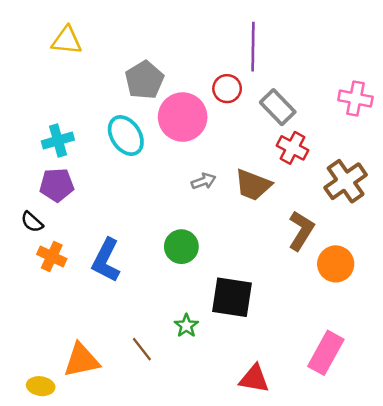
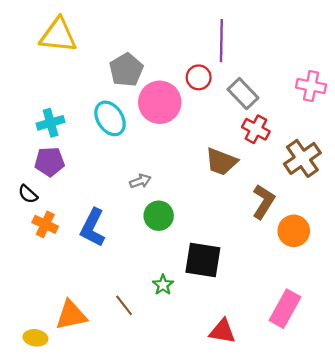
yellow triangle: (67, 40) -> (58, 35), size x1.4
gray arrow: (204, 181) -> (140, 181), moved

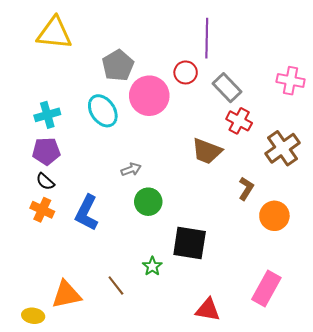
black semicircle: (28, 194) -> (45, 181), moved
brown L-shape: (263, 202) -> (246, 189), size x0.7

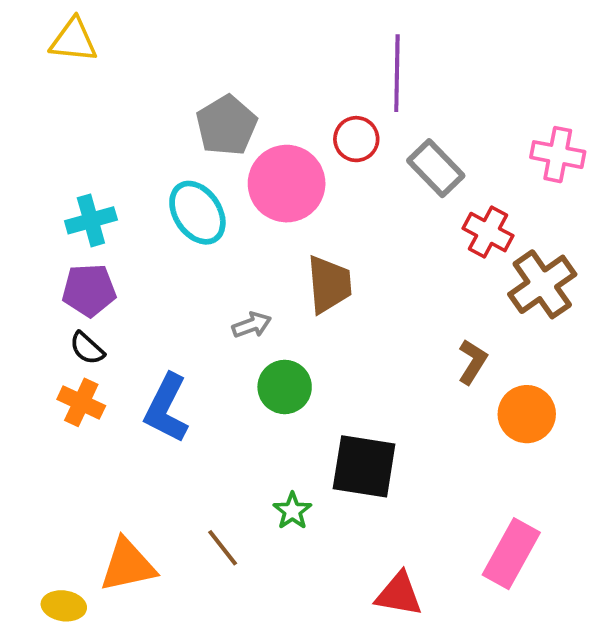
yellow triangle: (54, 33) -> (73, 40), moved, size x0.7
red cross: (239, 121) -> (488, 232), moved
brown trapezoid: (207, 151) -> (329, 284), moved, turned -116

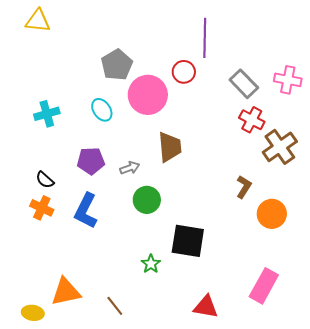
gray rectangle: (436, 168) -> (244, 84), moved
cyan ellipse: (197, 213) -> (102, 110), size x0.7
purple pentagon: (89, 290) -> (91, 161), moved
brown line: (223, 548) -> (115, 306), moved

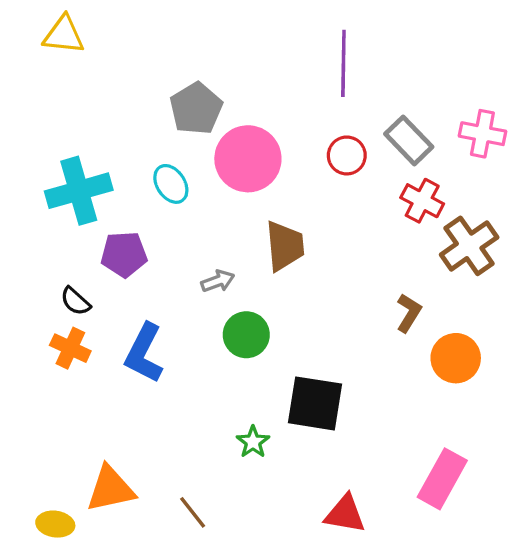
red circle: (184, 72) -> (347, 155), moved
cyan cross: (47, 114) -> (79, 191), size x1.5
purple pentagon: (91, 161) -> (124, 254), moved

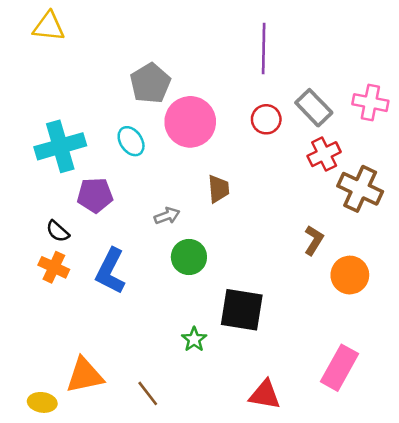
red cross: (422, 201) -> (324, 154), turned 36
brown trapezoid: (285, 246) -> (219, 189), size x0.7
brown cross: (469, 246) -> (360, 189), turned -30

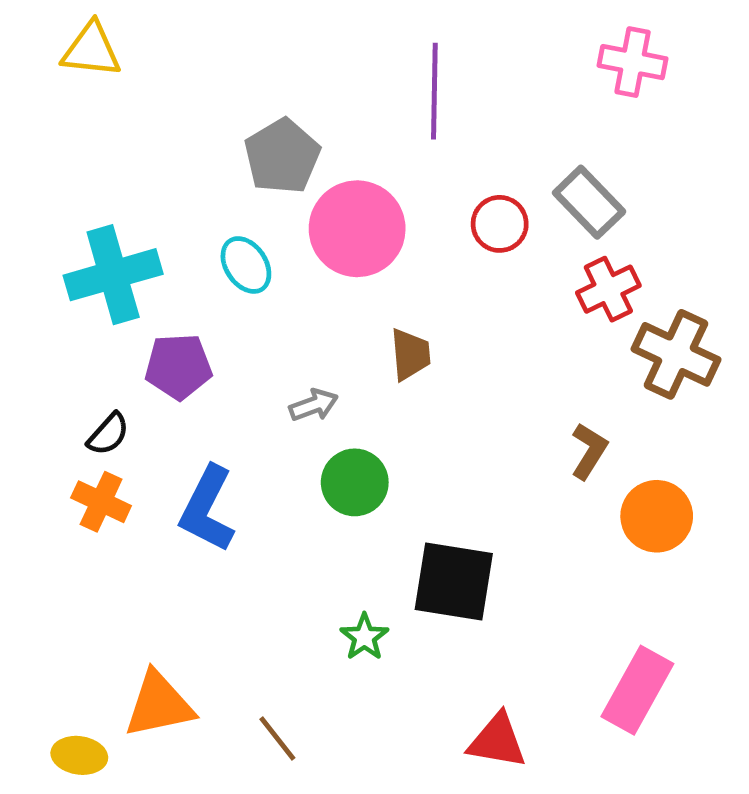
purple line: (264, 49) -> (434, 91), moved
pink cross: (370, 103) -> (633, 62), moved
black semicircle: (58, 231) -> (108, 434), turned -90

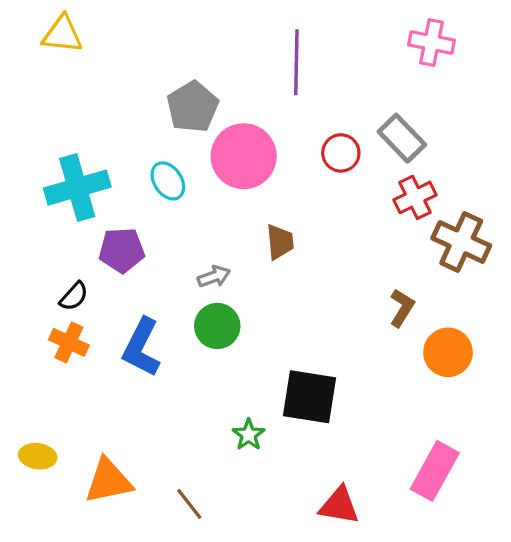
green circle: (355, 482) -> (217, 326), moved
yellow ellipse: (79, 755) -> (38, 456), moved

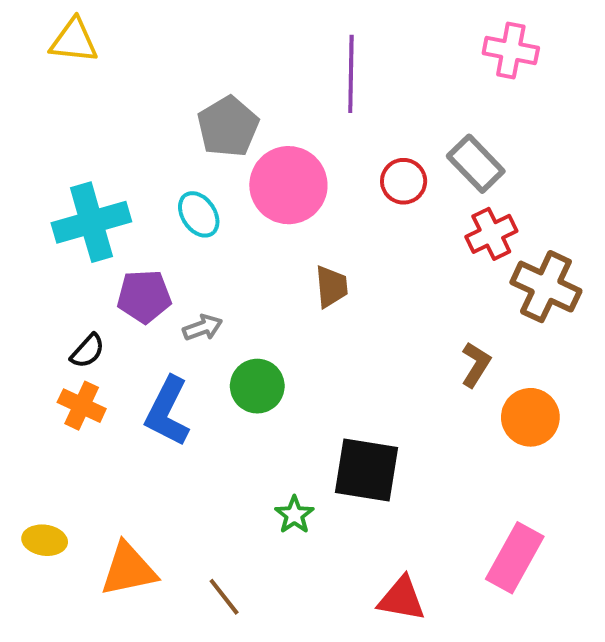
gray arrow: (214, 277) -> (203, 328), moved

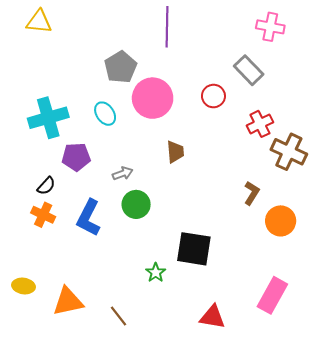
purple line: (351, 74) -> (167, 27), moved
gray rectangle: (476, 164) -> (249, 70), moved
gray arrow: (203, 328) -> (123, 173), moved

